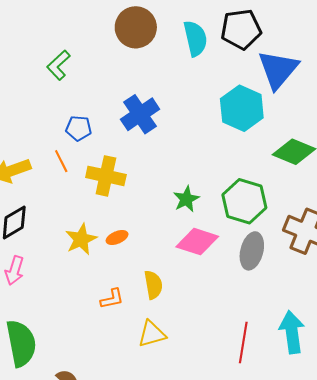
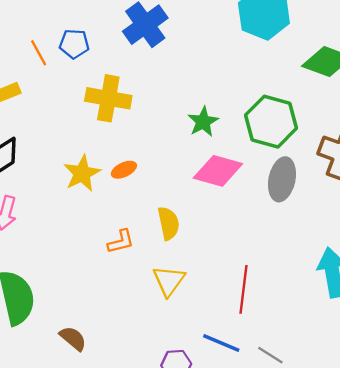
orange line: (61, 161) -> (39, 53), moved
yellow triangle: (152, 334) -> (169, 281), turned -36
red line: (243, 342) -> (244, 289), moved

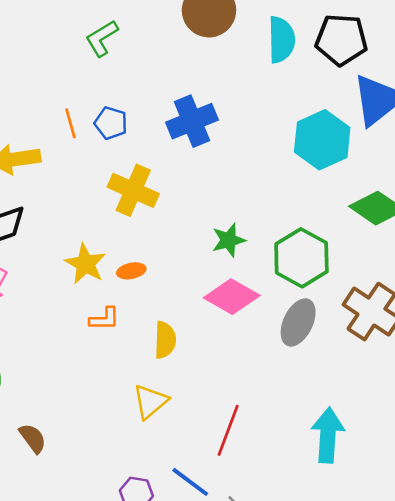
yellow star: (82, 173) -> (85, 264), turned -30
orange L-shape: (121, 242) -> (104, 319), moved

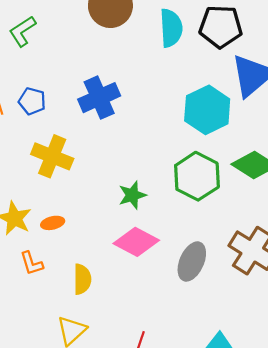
green hexagon: (301, 258) -> (197, 176), moved
orange L-shape: (104, 319) -> (32, 263), turned 75

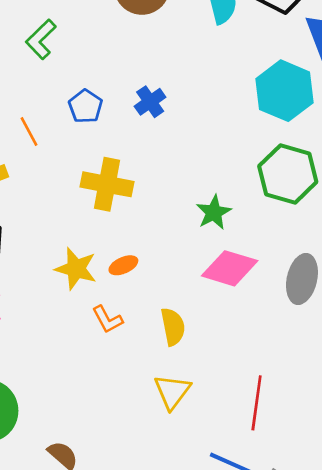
blue cross: (99, 98) -> (150, 102), size x0.6
blue pentagon: (32, 101) -> (85, 106), moved, turned 30

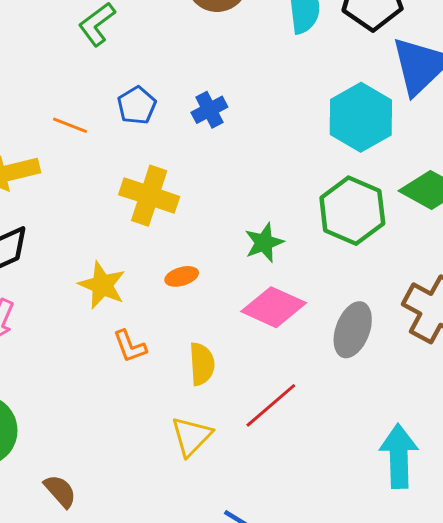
orange line: (29, 132) -> (70, 125), turned -48
orange ellipse: (123, 265) -> (182, 276), moved
red line: (257, 403) -> (271, 405), moved, turned 34

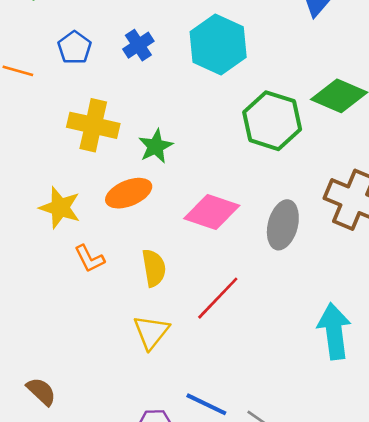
cyan hexagon: (361, 117) -> (218, 44), moved
green star: (264, 243) -> (156, 146), moved
orange ellipse: (182, 276) -> (129, 193), size x1.6

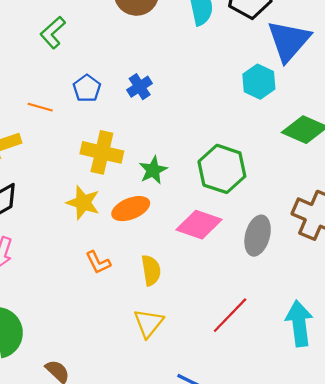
cyan hexagon: (218, 44) -> (259, 82), moved, size x0.7
green hexagon: (272, 121) -> (222, 169), moved
yellow star: (60, 208) -> (83, 203), moved
red line: (218, 298) -> (230, 315), moved

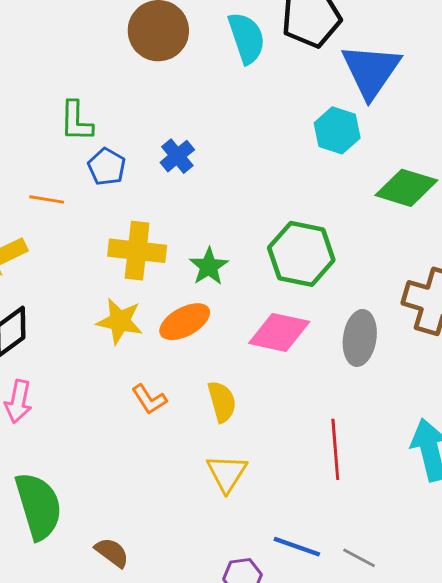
green L-shape: (53, 32) -> (76, 121), moved, turned -40
red line: (230, 315) -> (335, 449), turned -42

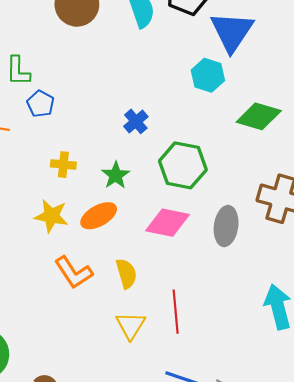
blue cross: (177, 156) -> (136, 121), moved
yellow cross: (137, 251) -> (63, 165), size x0.6
orange L-shape: (149, 399) -> (74, 272), size x1.5
red line: (335, 449) -> (176, 312), moved

